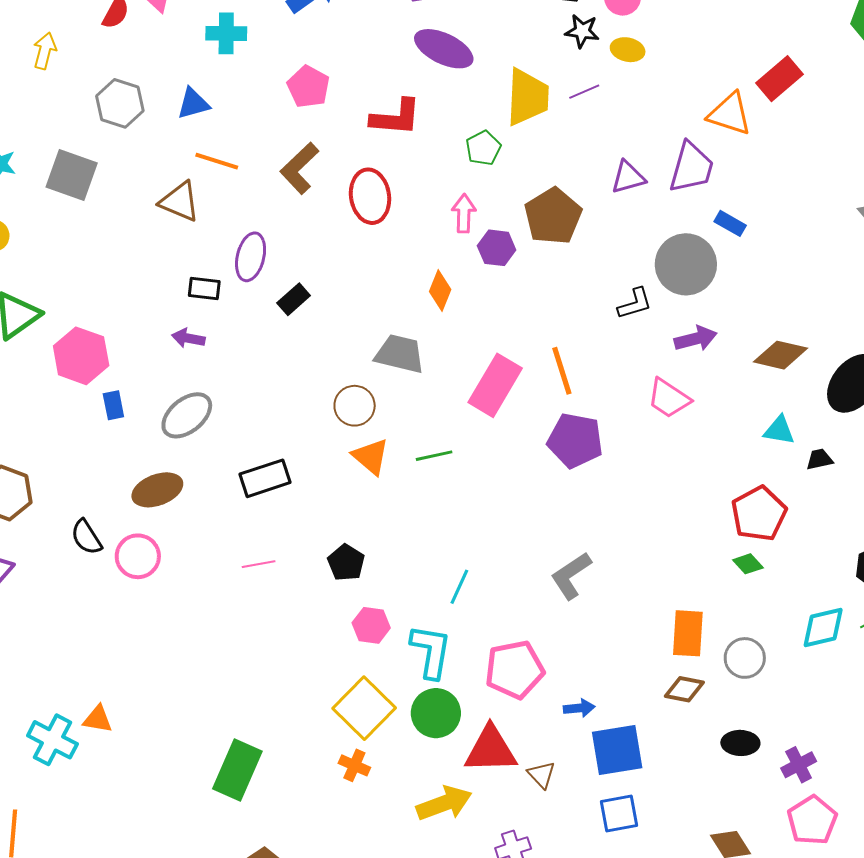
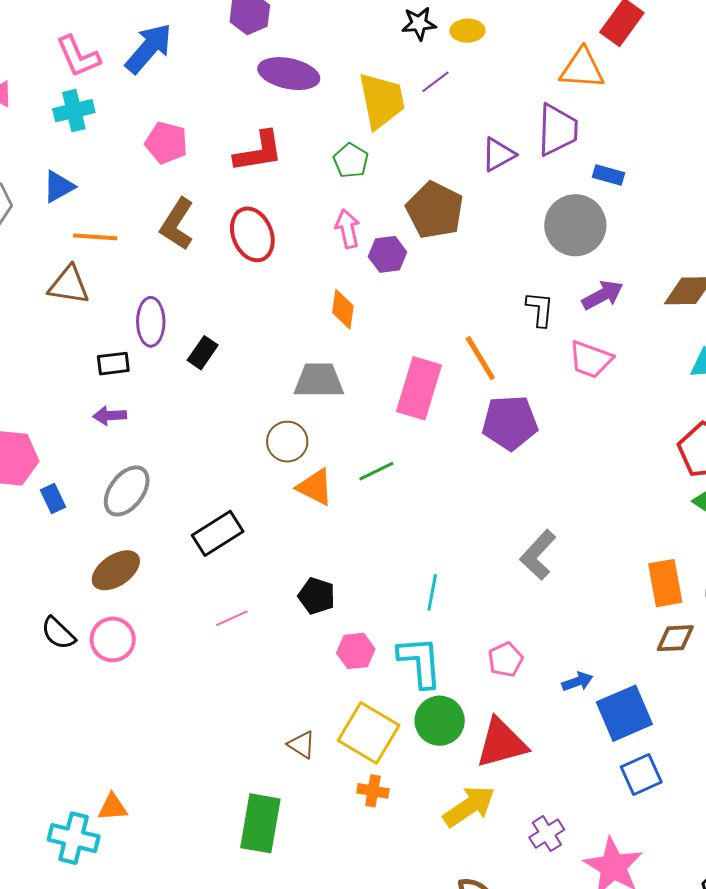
black L-shape: (635, 304) -> (540, 309), moved, turned -54
pink pentagon: (515, 670) -> (506, 660), size x0.6
brown triangle: (541, 775) -> (302, 745), moved

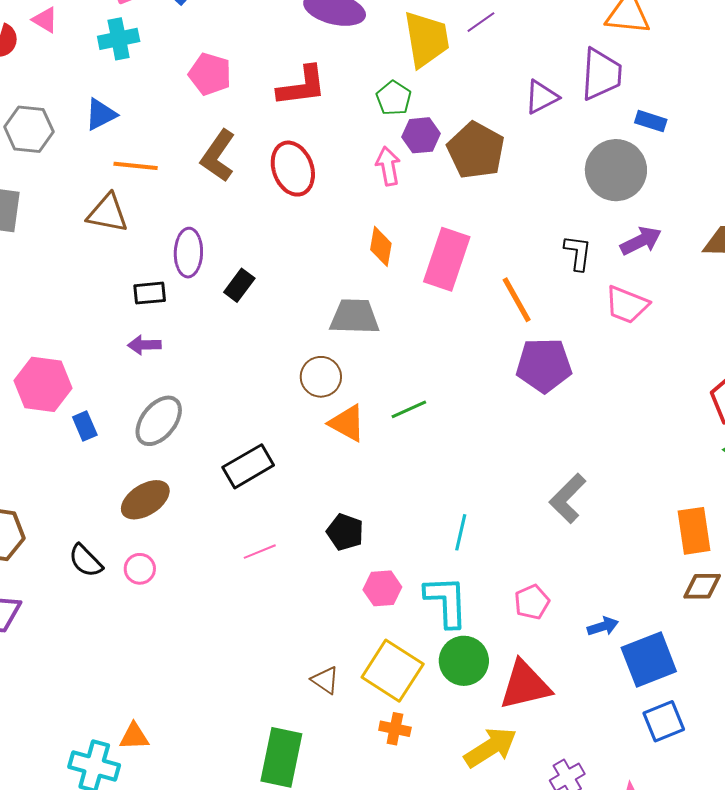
purple hexagon: (388, 254) -> (421, 135), moved
pink rectangle: (419, 388) -> (447, 259), moved
pink circle: (113, 639) -> (140, 569), size x0.7

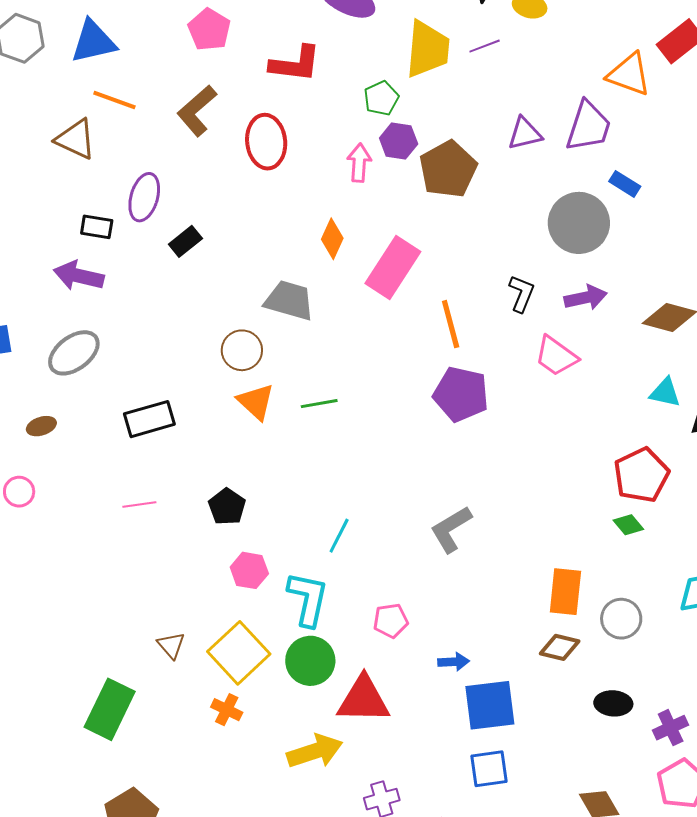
blue triangle: (101, 114) -> (93, 42), size x1.4
purple arrow: (144, 345) -> (79, 276), size x1.5
brown ellipse: (145, 500) -> (41, 426), size x0.6

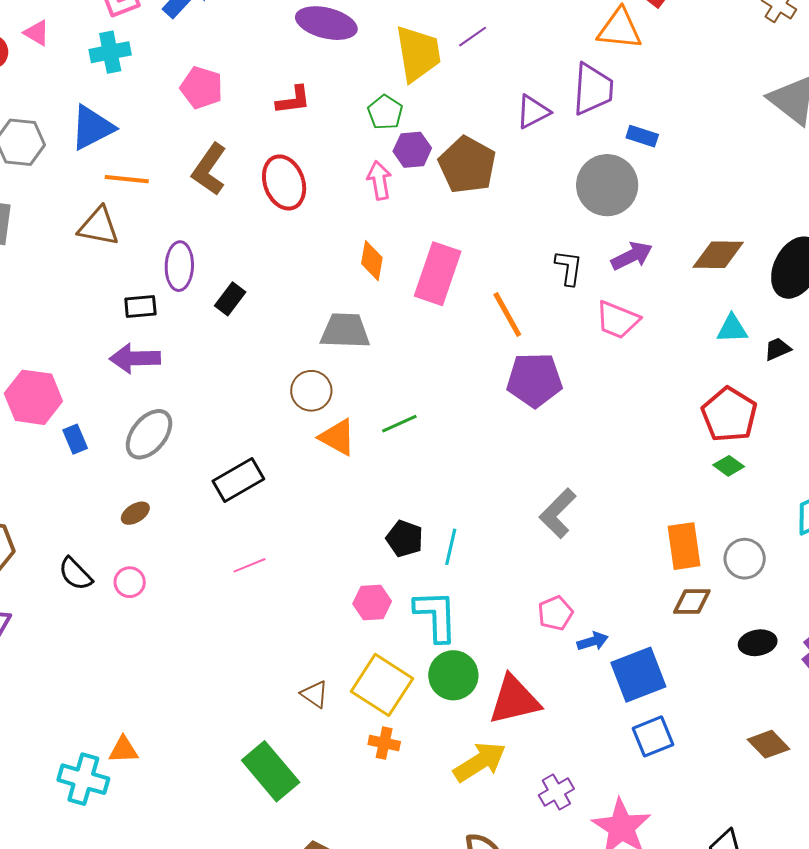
red L-shape: (295, 64) -> (293, 100), size x0.7
black pentagon: (227, 507) -> (405, 539), moved
pink pentagon: (391, 621) -> (555, 613), moved
green rectangle: (110, 709) -> (271, 771), turned -52

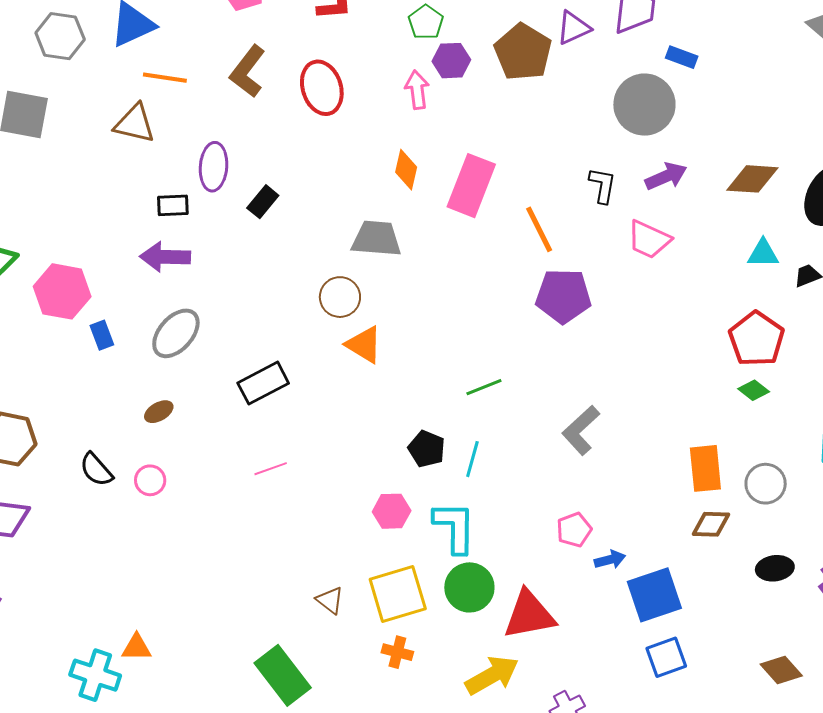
brown pentagon: (467, 165) -> (523, 52), moved
green line: (399, 424) -> (484, 387), moved
yellow square: (382, 685) -> (398, 594), turned 38

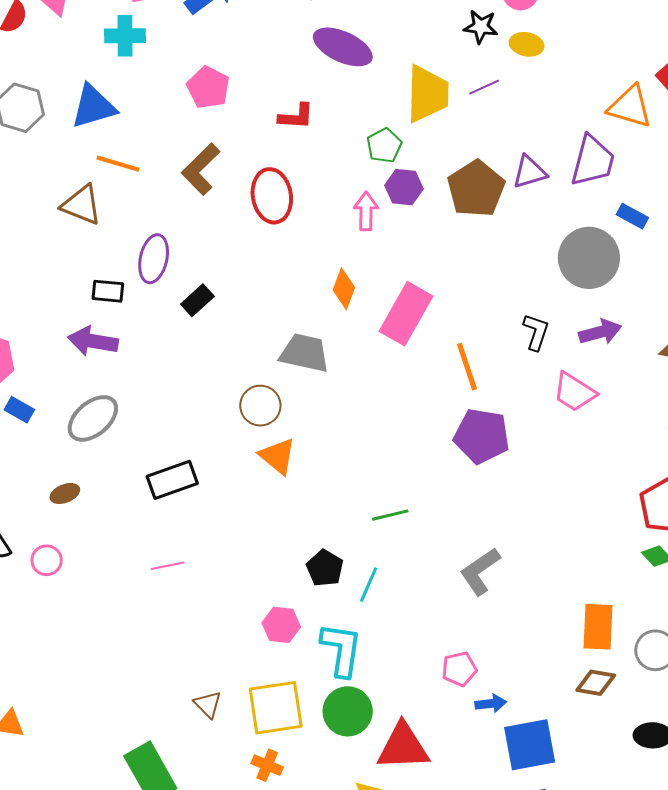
blue rectangle: (102, 335) -> (19, 410), turned -48

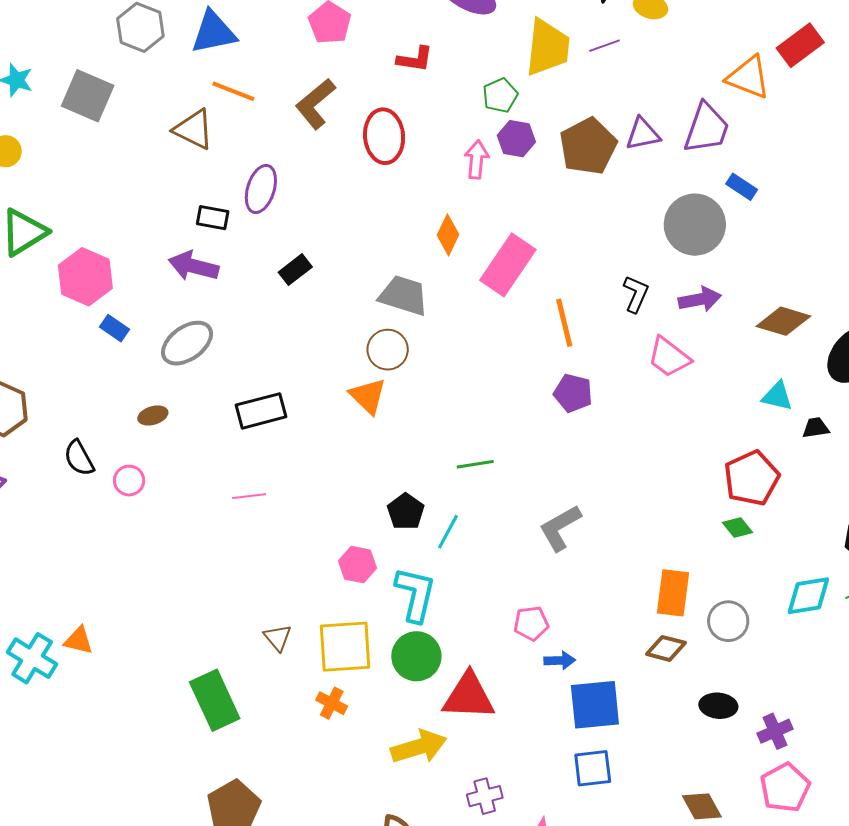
black rectangle: (197, 300) -> (295, 270), moved
brown circle: (260, 406) -> (388, 350), moved
purple pentagon: (482, 436) -> (573, 393), size x0.7

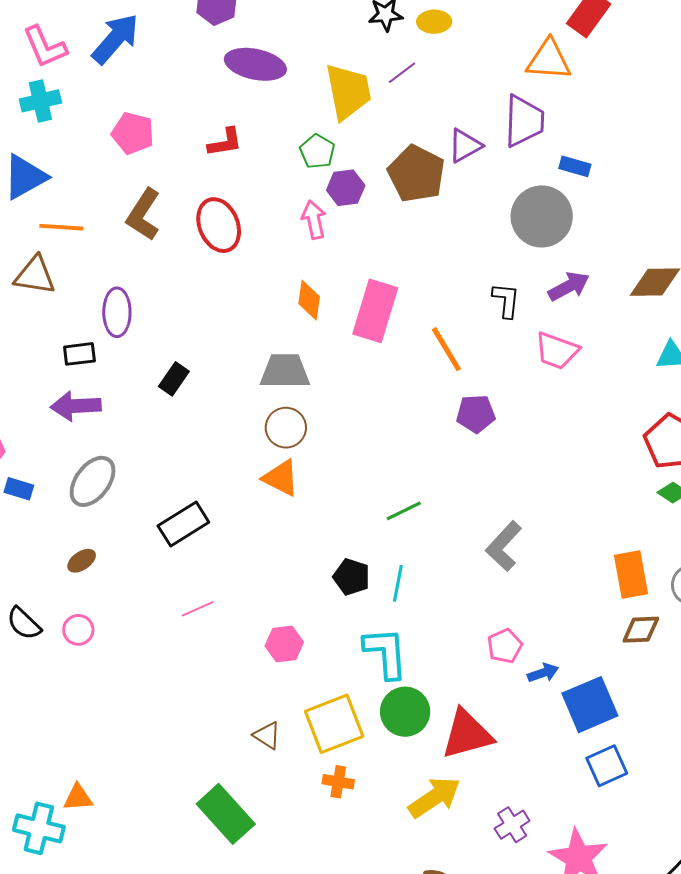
pink hexagon: (357, 565) -> (284, 644), moved

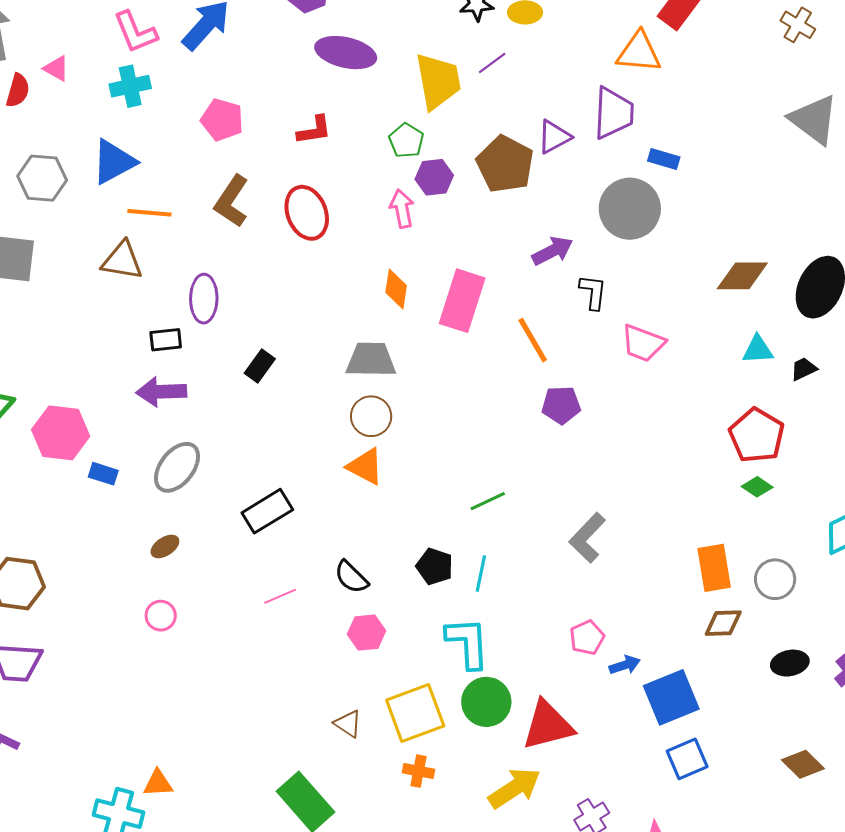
purple arrow: (569, 286) -> (553, 251), moved
black semicircle: (24, 623) -> (351, 577), moved

